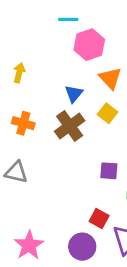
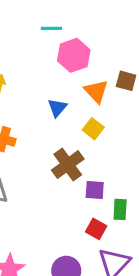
brown cross: (70, 126) -> (68, 165), moved
red square: (99, 219) -> (96, 229), moved

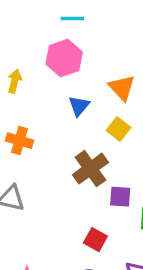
pink hexagon: (74, 55) -> (64, 58), moved
red square: (96, 229) -> (95, 240), moved

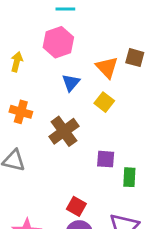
brown cross: (90, 169) -> (64, 131), moved
red square: (95, 240) -> (76, 206), moved

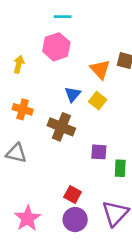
blue triangle: (71, 83) -> (73, 94), moved
brown cross: (64, 131) -> (61, 127), turned -32

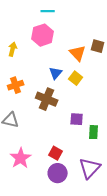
orange cross: (23, 109) -> (16, 85), turned -35
pink star: (28, 218) -> (21, 158), moved

